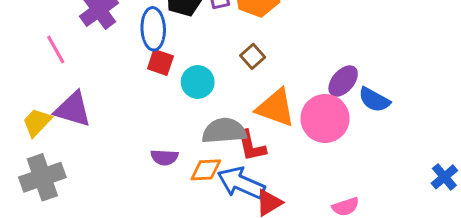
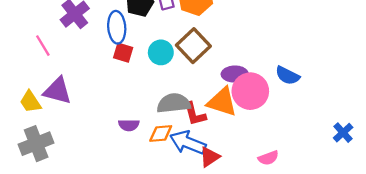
brown square: (253, 56) -> (193, 46), size x1.8
purple ellipse: (343, 81) -> (235, 74), moved, turned 50
cyan circle: (198, 82) -> (161, 52), moved
orange triangle: (276, 108) -> (222, 102), moved
yellow trapezoid: (37, 122) -> (30, 102), turned -75

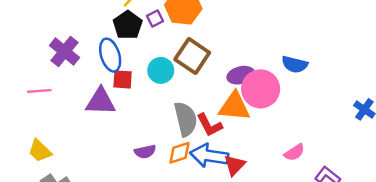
pink line: (43, 46) -> (39, 91), turned -50
purple triangle: (58, 91) -> (101, 101), moved
gray semicircle: (174, 103) -> (186, 119), turned 96

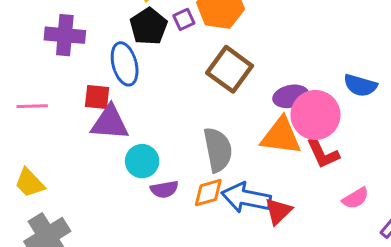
purple cross: (65, 51) -> (65, 35), moved, turned -36
cyan circle: (161, 70) -> (142, 161), moved
red square: (123, 79) -> (97, 97), moved
red L-shape: (209, 125) -> (323, 153), moved

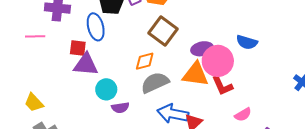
pink line: (32, 106) -> (35, 36), moved
gray semicircle: (218, 150) -> (155, 83), turned -104
orange diamond: (208, 193) -> (145, 61), moved

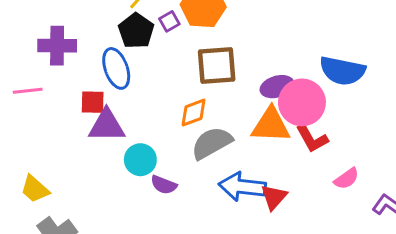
brown square: (163, 31) -> (217, 65), turned -36
blue semicircle: (247, 42) -> (342, 71), size x1.4
purple semicircle: (120, 108) -> (164, 185), turned 36

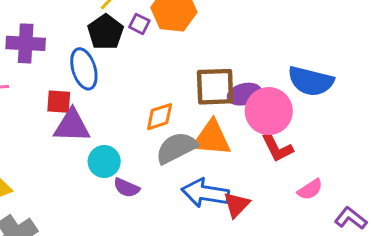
purple square: (169, 21) -> (139, 24), turned -36
brown square: (217, 65) -> (215, 87), moved
orange triangle: (271, 125) -> (211, 138), moved

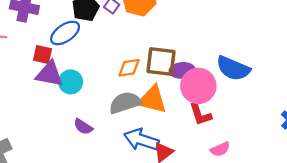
blue ellipse: (84, 69) -> (65, 33), turned 64
orange diamond: (160, 117) -> (129, 68), moved
cyan circle: (104, 161) -> (71, 82), moved

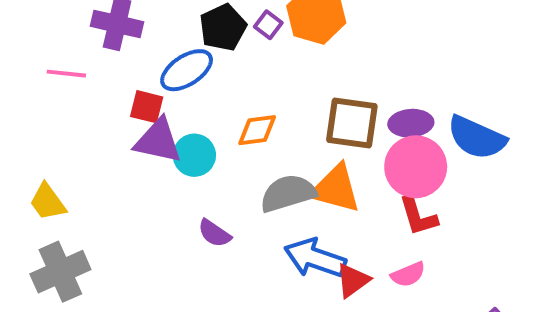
orange diamond: (129, 68) -> (257, 130), moved
purple ellipse: (182, 70) -> (411, 123), moved
pink semicircle: (220, 149) -> (408, 274), moved

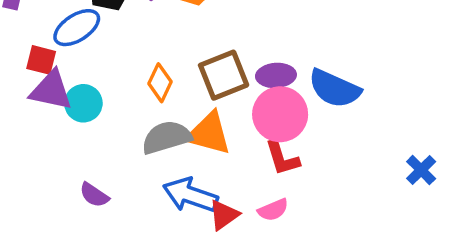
brown square: (352, 123) -> (224, 75), turned -30
orange diamond: (257, 130) -> (160, 83), moved, turned -57
purple semicircle: (214, 233) -> (94, 195), moved

